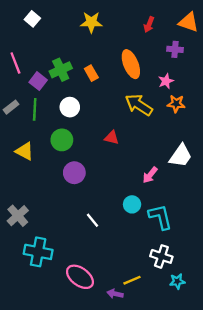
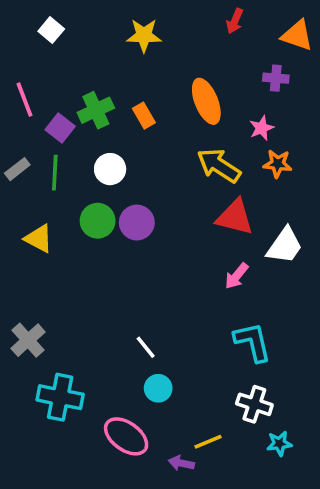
red arrow: (149, 25) -> (235, 21), moved
red triangle: (112, 138) -> (235, 217), moved, size x1.6
purple circle: (74, 173) -> (137, 223), moved
cyan circle: (132, 204) -> (158, 388), moved

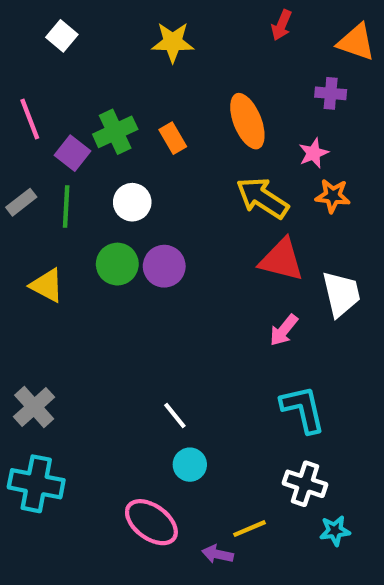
white trapezoid: (285, 246) -> (341, 294), turned -48
cyan cross: (60, 397) -> (36, 484), moved

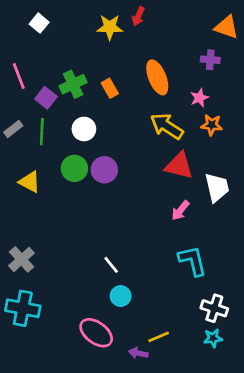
red arrow: (282, 25) -> (138, 16), moved
white cross: (305, 484) -> (214, 308), moved

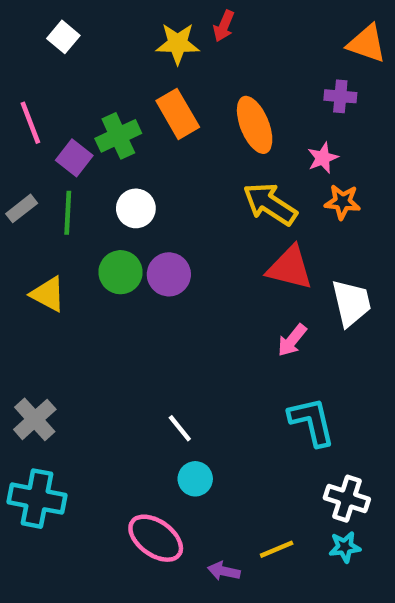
orange rectangle: (110, 88) -> (178, 114), moved, size x1.5
yellow line: (159, 337) -> (277, 549), moved

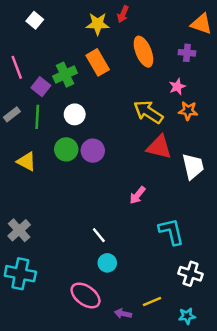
orange ellipse: (255, 125) -> (143, 52), moved
pink arrow: (292, 340) -> (137, 195), moved
cyan star: (345, 547) -> (187, 316), moved

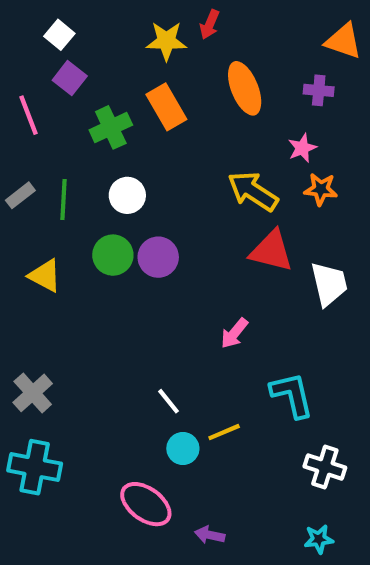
purple square: (41, 87) -> (70, 78), moved
yellow line: (152, 302) -> (224, 432), moved

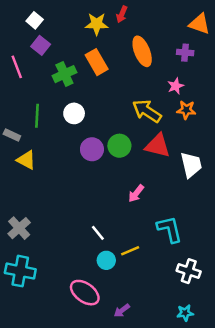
gray rectangle: (20, 195) -> (12, 135), moved, turned 63
green circle: (113, 255) -> (119, 146), moved
purple arrow: (210, 535) -> (122, 310), turned -49

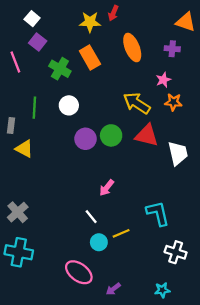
green cross: (64, 74) -> (60, 69), turned -35
gray rectangle: (12, 135) -> (11, 125), turned 72
pink arrow: (136, 193) -> (107, 188), moved
cyan star: (185, 313) -> (162, 290), moved

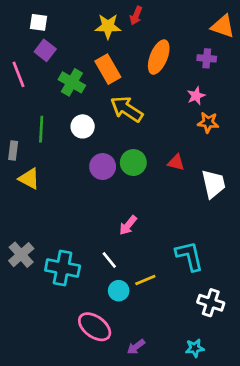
white square: (32, 19) -> (39, 22), turned -32
orange ellipse: (132, 48) -> (159, 57), turned 44
yellow arrow: (137, 103) -> (127, 109), moved
red triangle: (147, 135) -> (176, 163), size x0.6
cyan cross: (19, 252) -> (63, 268), moved

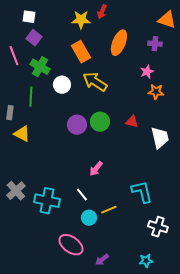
green cross: (72, 82) -> (40, 67), moved
white circle: (83, 126) -> (62, 85), moved

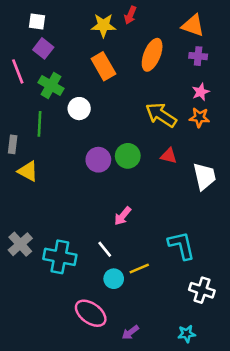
orange triangle: (167, 20) -> (193, 25), moved
pink star: (147, 72) -> (201, 92), moved
yellow arrow: (95, 82) -> (161, 115), moved

